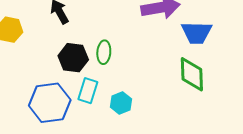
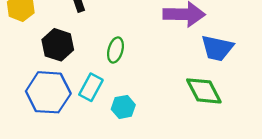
black hexagon: (73, 58) -> (58, 45), moved
green diamond: (192, 74) -> (204, 91), turned -36

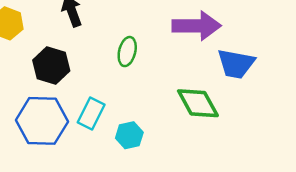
green ellipse: (115, 50) -> (127, 52), moved
green diamond: (204, 91) -> (198, 103), moved

